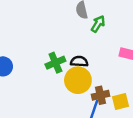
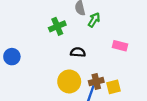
green cross: (55, 63) -> (57, 26), moved
yellow circle: (78, 80) -> (69, 81), moved

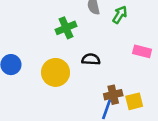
green arrow: (94, 20) -> (120, 15), moved
yellow circle: (69, 81) -> (56, 72), moved

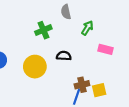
green arrow: (120, 15) -> (87, 28), moved

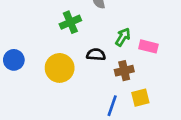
green arrow: (87, 28) -> (123, 37), moved
brown cross: (82, 85) -> (124, 71), moved

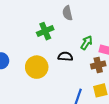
brown cross: (124, 71) -> (98, 65), moved

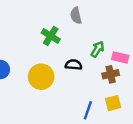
green cross: (45, 31) -> (51, 36), turned -35

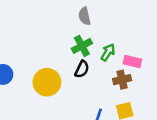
green cross: (51, 36) -> (82, 46), moved, turned 30
black semicircle: (73, 65) -> (82, 69), turned 112

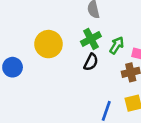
yellow circle: (47, 82) -> (48, 44), moved

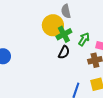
yellow circle: (48, 44) -> (53, 25), moved

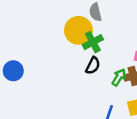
green arrow: (84, 39) -> (119, 77), moved

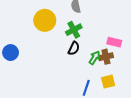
yellow circle: (78, 30) -> (45, 20), moved

